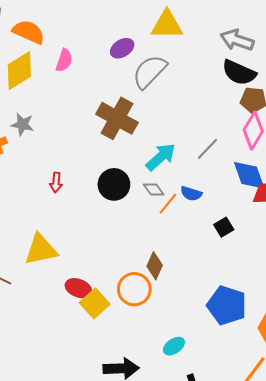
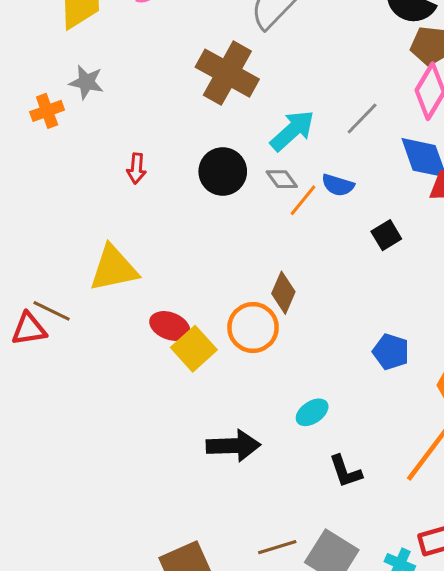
blue pentagon: (227, 305) -> (391, 352), size x0.6

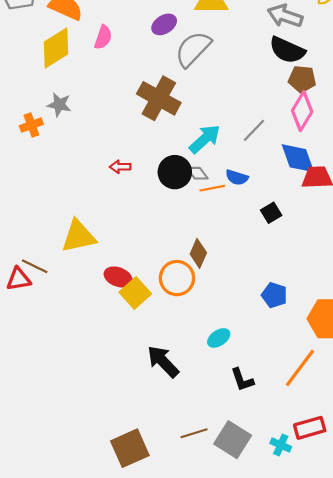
red arrow: (136, 168) -> (120, 167), moved, turned 84
black circle: (223, 171) -> (175, 172), moved
orange line: (303, 200) -> (212, 188), turned 40
black arrow: (233, 446) -> (163, 362), turned -132

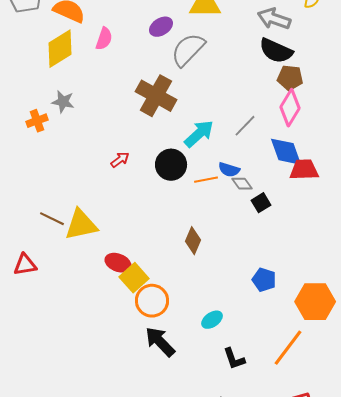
red arrow: (120, 167) -> (120, 160), turned 144
gray diamond: (197, 173) -> (242, 184), moved
brown line: (35, 266) -> (52, 219), moved
orange circle: (177, 278) -> (152, 301), moved

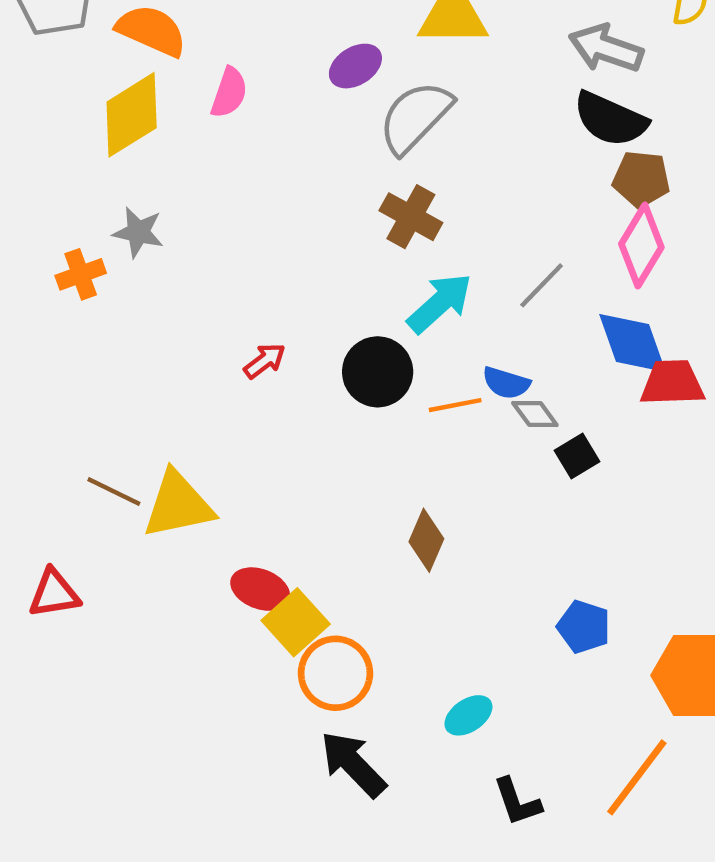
brown cross: (156, 96) -> (411, 217), moved, size x0.7

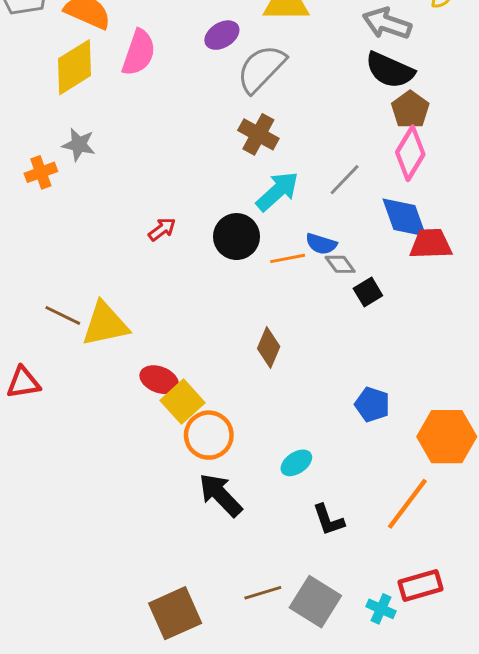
pink semicircle: (229, 93) -> (139, 53), size x1.4
brown pentagon: (641, 179) -> (410, 110), turned 30

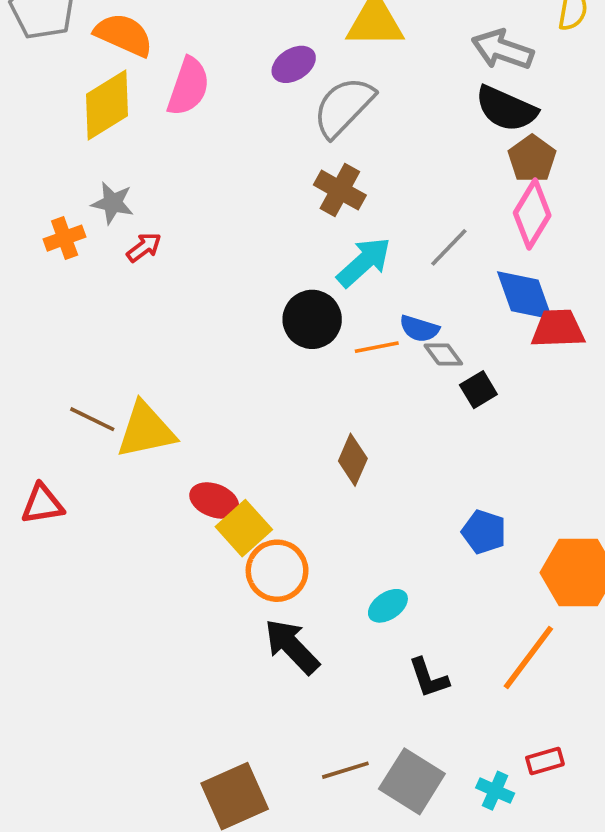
red arrow: (162, 229) -> (144, 247), moved
red rectangle: (420, 585) -> (545, 761), size x0.7

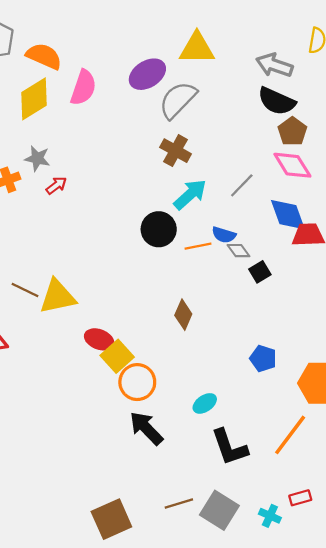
purple ellipse: (294, 64) -> (147, 74), size x1.4
pink diamond: (532, 214) -> (292, 165), turned -63
black L-shape: (429, 678) -> (229, 447), size x1.5

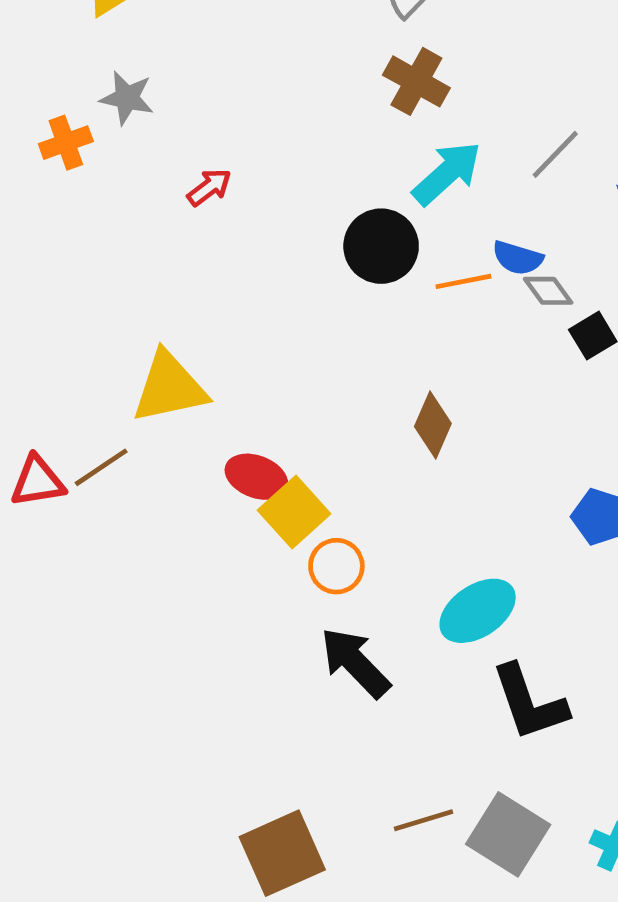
red arrow: (56, 185) -> (209, 187), moved
brown line: (25, 290) -> (101, 467), moved, turned -60
orange circle: (137, 382) -> (336, 566), size x0.7
cyan ellipse: (205, 403) -> (478, 611), size x1.5

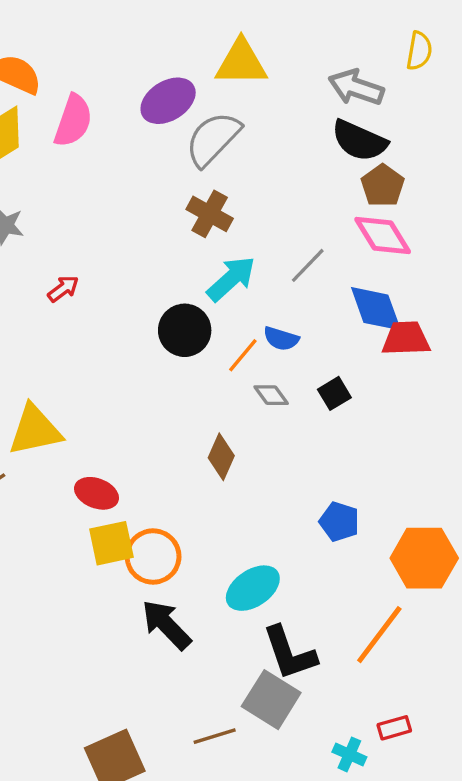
orange line: (463, 281) -> (243, 355), turned -39
gray diamond: (548, 291) -> (271, 395), moved
yellow square: (294, 512) -> (111, 543), moved, turned 30
orange circle: (336, 566) -> (153, 557), size x1.4
gray square: (508, 834) -> (271, 700), moved

